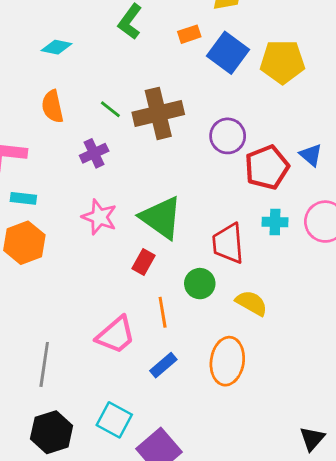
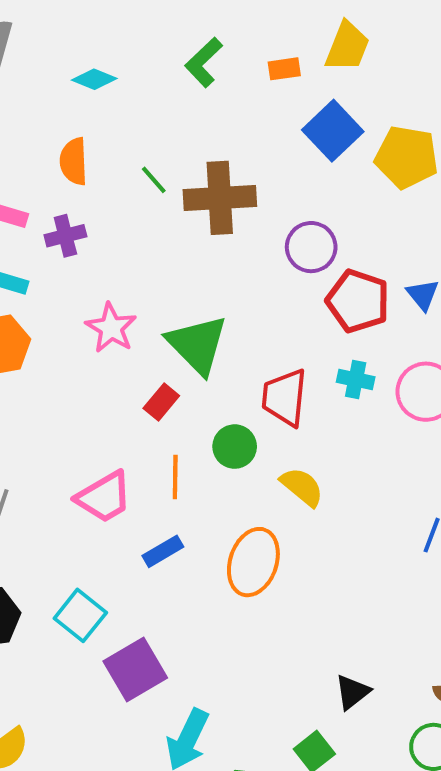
orange rectangle: (189, 34) -> (284, 69), moved
purple cross: (94, 153) -> (65, 236), moved
red pentagon: (267, 167) -> (358, 301), turned 30

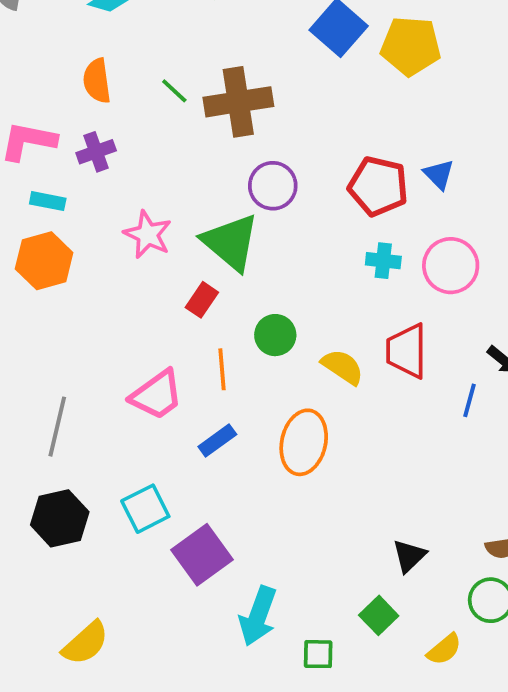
purple circle: (311, 247) -> (273, 186), moved
red trapezoid: (284, 398) -> (407, 351), moved
cyan square: (80, 615) -> (145, 509), turned 30

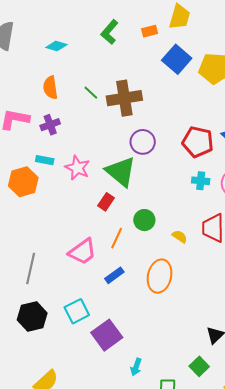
cyan rectangle: (48, 201) -> (45, 160), moved
yellow semicircle: (343, 367) -> (180, 236), size x0.7
orange line: (222, 369) -> (117, 238), turned 30
cyan arrow: (258, 616) -> (136, 367), size x0.6

